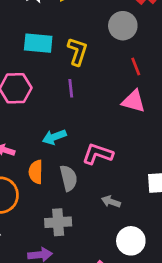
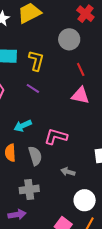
purple line: (71, 88) -> (33, 88), turned -48

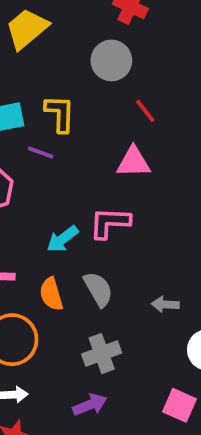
purple line: (33, 88) -> (41, 153), moved
pink triangle: (80, 96) -> (133, 162), moved
pink L-shape: (56, 137) -> (110, 223), moved

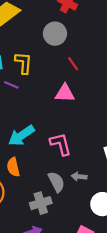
pink L-shape: (110, 223) -> (61, 144), moved, turned 70
cyan arrow: (62, 239) -> (21, 136), size x1.4
gray semicircle: (98, 289) -> (56, 182), moved

